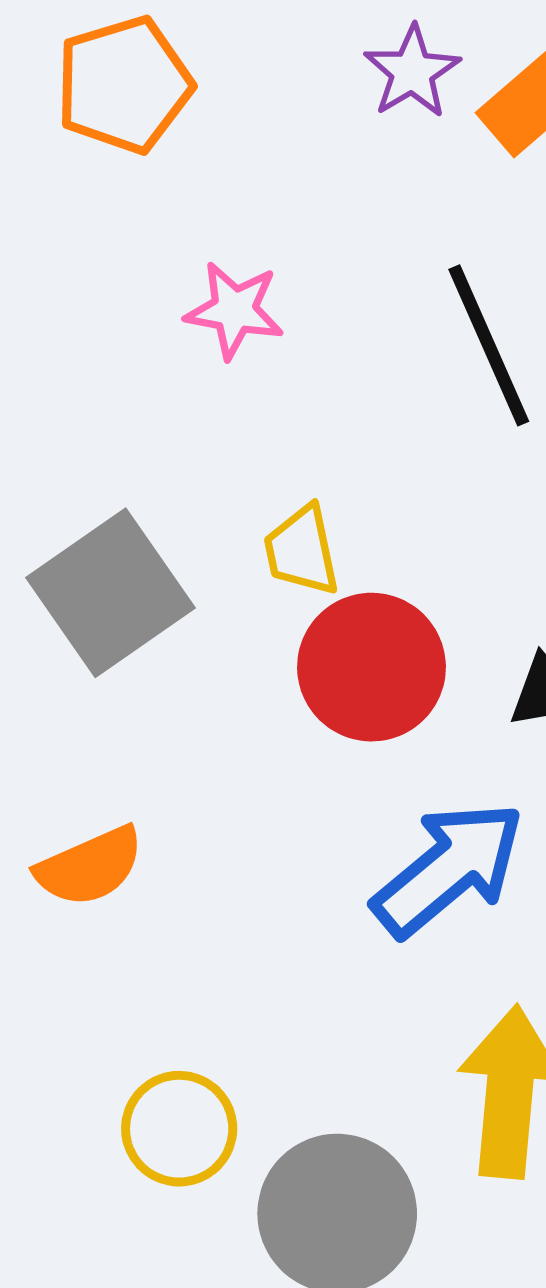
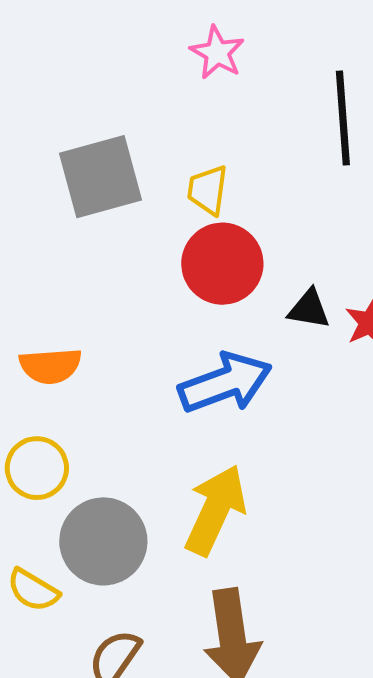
orange semicircle: (90, 867) -> (50, 366), moved

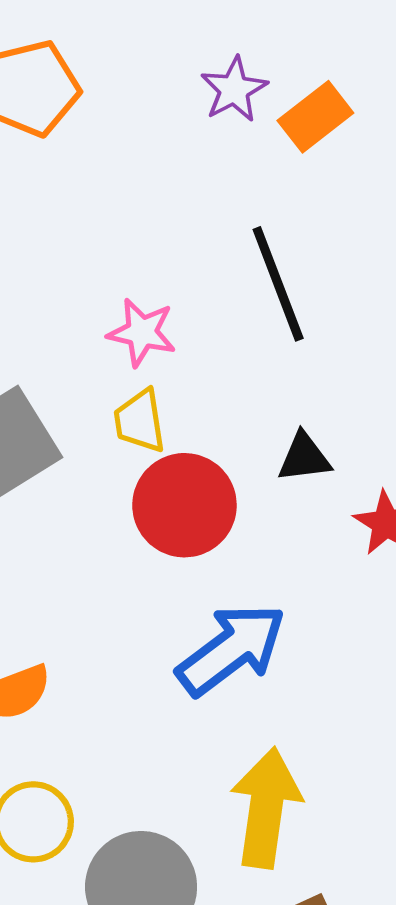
pink star: (217, 53) -> (142, 332), moved
black triangle: (309, 309) -> (304, 457), moved

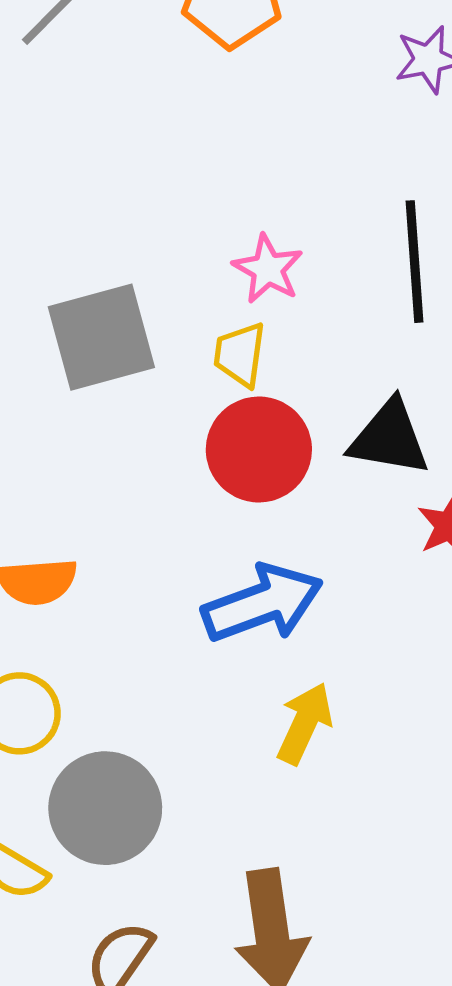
black triangle: (304, 457) -> (389, 438), size x1.5
yellow arrow: (266, 808) -> (305, 723), moved, size x0.7

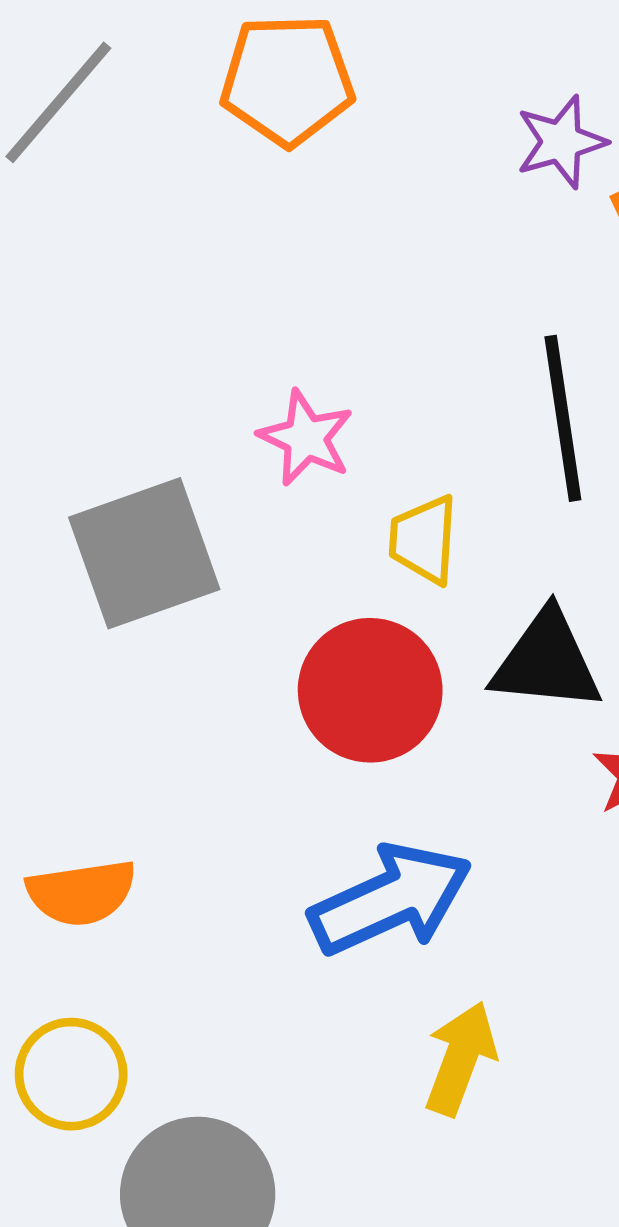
pink star: (268, 269) -> (306, 438), moved
yellow trapezoid: (240, 355) -> (424, 540), moved

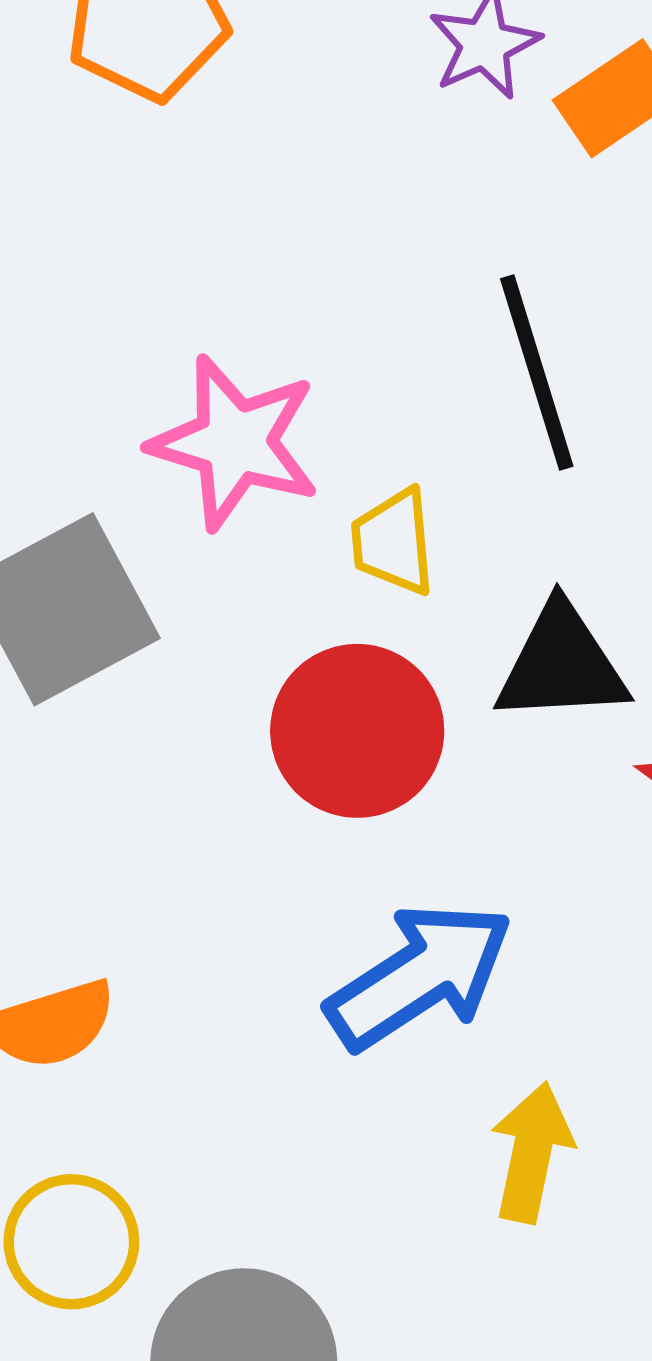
pink star: (306, 438) -> (235, 442), size x1.5

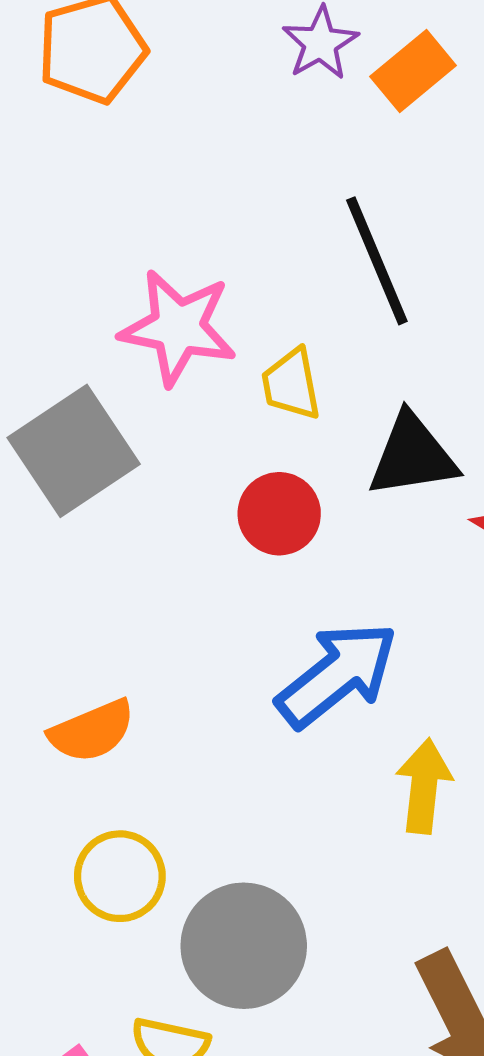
red circle: (357, 731) -> (279, 514), size x0.7

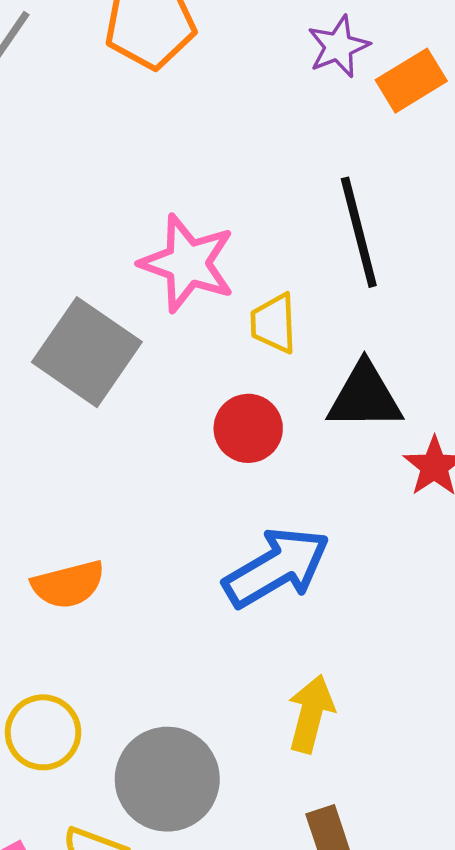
gray square: (74, 451) -> (87, 352), turned -30
yellow arrow: (424, 786) -> (311, 714), moved
yellow circle: (120, 876) -> (43, 732), moved

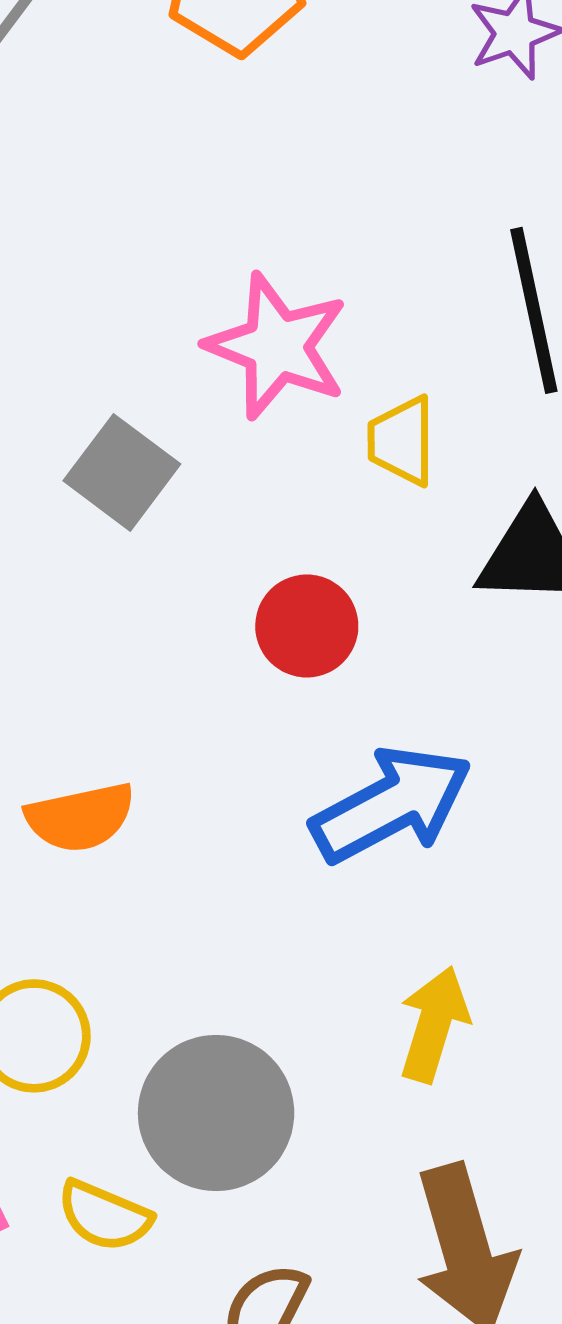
gray square: (87, 352) -> (122, 472), size x0.7
red circle: (248, 428) -> (307, 626), moved

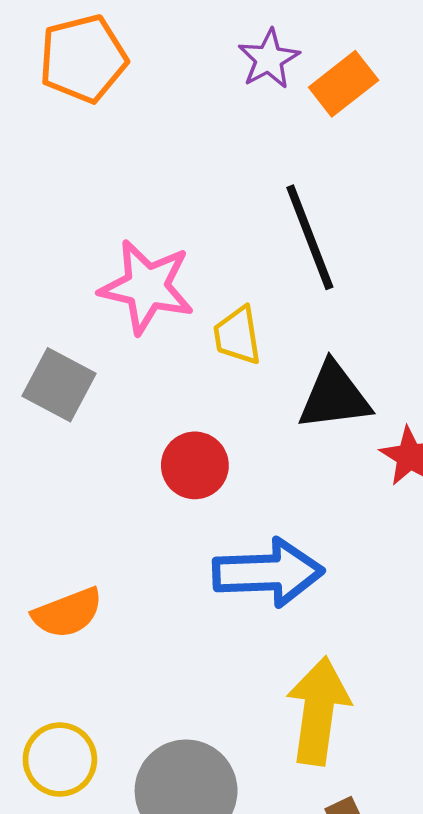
blue arrow: (391, 805) -> (268, 573), turned 35
yellow arrow: (434, 1024) -> (318, 711), size x1.4

